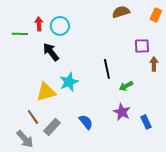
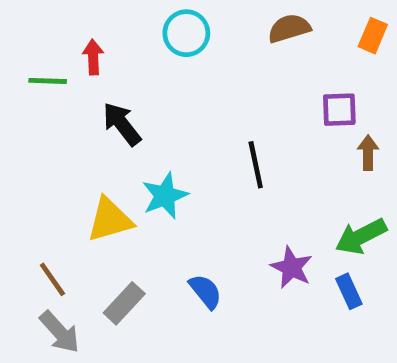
cyan circle: (60, 26) -> (186, 33), moved
green arrow: (126, 86) -> (361, 236), moved, size x1.5
brown line: (33, 117) -> (52, 279), moved

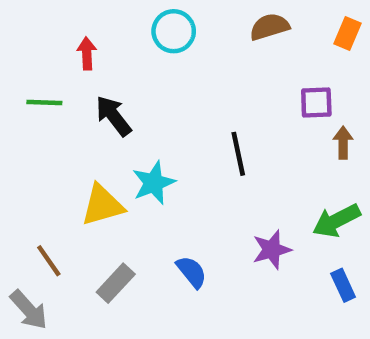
green line: (48, 81) -> (44, 103), moved
purple star: (292, 267) -> (272, 250), turned 30
blue rectangle: (349, 291) -> (343, 285), moved
gray arrow: (60, 332) -> (29, 310), moved

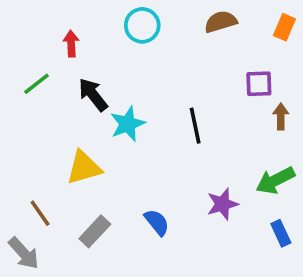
green line: (44, 103) -> (36, 84), turned -40
cyan star: (154, 183) -> (128, 124), moved

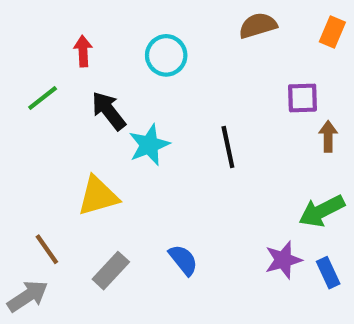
cyan circle: (142, 25) -> (166, 55), moved
purple star: (222, 204) -> (283, 260), moved
gray arrow: (24, 253) -> (28, 296), turned -81

